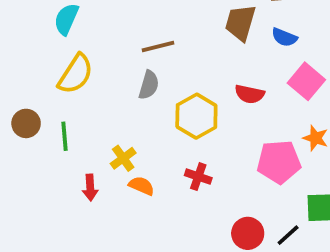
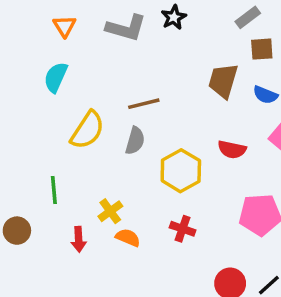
yellow semicircle: (76, 74) -> (87, 130), moved
brown circle: (26, 123) -> (17, 231), moved

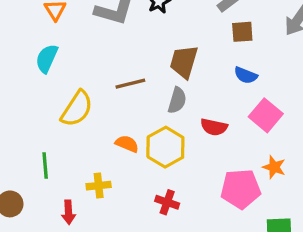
brown trapezoid: (223, 81) -> (184, 62), moved
gray semicircle: (135, 141) -> (177, 100), moved
yellow cross: (110, 211) -> (99, 186), turned 30
orange semicircle: (128, 238) -> (127, 144), moved

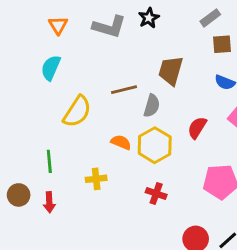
gray semicircle: (177, 100) -> (152, 106), moved
red semicircle: (214, 127) -> (197, 128), turned 110
red arrow: (69, 212) -> (49, 202), moved

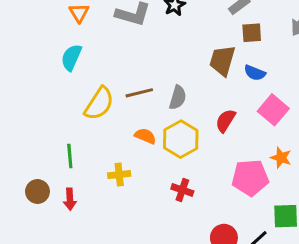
brown trapezoid: (171, 71) -> (222, 60), moved
brown line: (124, 90) -> (139, 93), moved

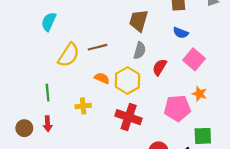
brown trapezoid: (222, 60) -> (139, 21), moved
gray semicircle: (178, 97) -> (140, 51), moved
red cross: (182, 190) -> (129, 117), size x1.6
brown circle: (37, 191) -> (24, 128), moved

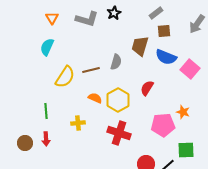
brown trapezoid: (139, 21) -> (140, 46), moved
blue semicircle: (181, 33) -> (166, 57), size x1.5
gray semicircle: (140, 51) -> (116, 62), moved
pink square: (194, 59) -> (190, 69), moved

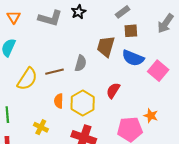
orange semicircle: (95, 98) -> (59, 101), turned -112
yellow cross: (78, 123) -> (41, 127), turned 32

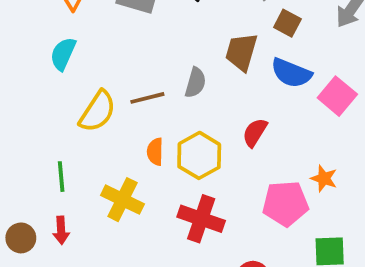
brown square: (131, 31) -> (287, 23), turned 32
yellow cross: (41, 127) -> (122, 200), size x1.5

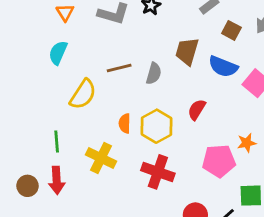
brown square: (287, 23) -> (231, 30), moved
brown line: (147, 98) -> (119, 68), moved
orange star: (324, 178) -> (247, 143), turned -30
red arrow: (61, 230) -> (57, 180), size x1.4

